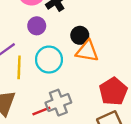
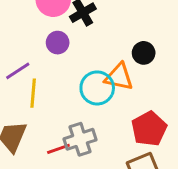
black circle: (80, 35) -> (144, 53), moved
cyan circle: (49, 60) -> (97, 88), moved

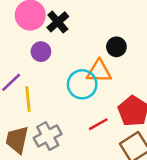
gray cross: (80, 139) -> (48, 136), moved
red line: (58, 149) -> (98, 124), moved

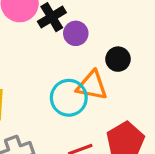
purple circle: (41, 52) -> (76, 33), moved

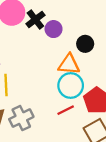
cyan circle: (69, 98) -> (71, 85), moved

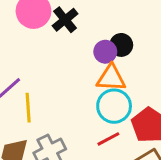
purple circle: (54, 29) -> (105, 52), moved
black circle: (85, 44) -> (121, 45), moved

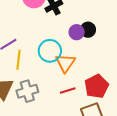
orange triangle: (111, 78) -> (65, 63), moved, turned 50
cyan circle: (114, 106) -> (50, 51), moved

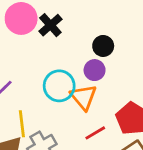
purple circle: (77, 32) -> (95, 70), moved
yellow line: (18, 60) -> (22, 124), moved

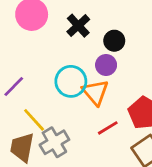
black cross: (50, 25) -> (78, 26), moved
yellow line: (22, 124) -> (34, 120), turned -35

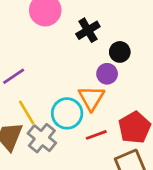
cyan circle: (71, 81) -> (67, 113), moved
gray cross: (54, 142) -> (42, 138), turned -32

